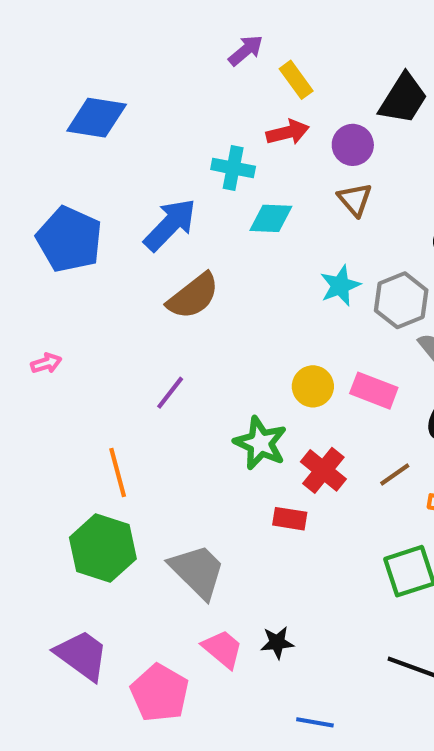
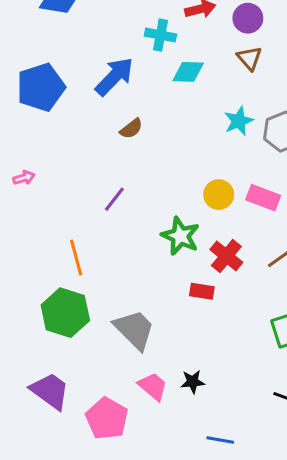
blue pentagon: (69, 239) -> (41, 87), turned 30
brown semicircle: (193, 296) -> (131, 129), size x0.6

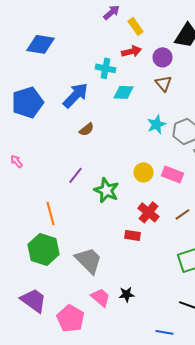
pink arrow: (24, 178) -> (16, 161), turned -112
green star: (180, 236) -> (106, 190), moved
blue line: (220, 440) -> (164, 332), moved

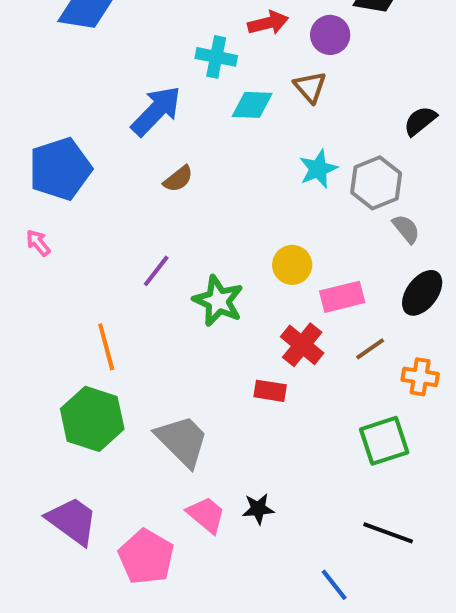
brown triangle: (164, 83) -> (310, 87), moved
blue pentagon: (28, 102) -> (60, 169), moved
pink rectangle: (172, 174) -> (342, 297), moved, turned -35
blue line: (164, 332) -> (334, 585), turned 42

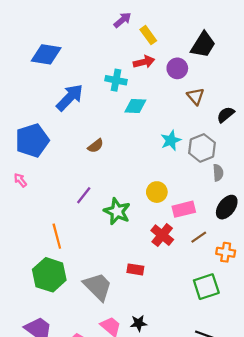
brown triangle: (310, 87) -> (196, 96), moved
blue arrow: (156, 111) -> (70, 97), moved
gray semicircle: (406, 229) -> (218, 173), turned 35
red rectangle: (270, 391) -> (135, 269), moved

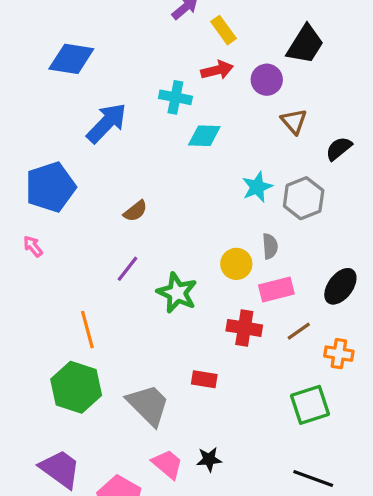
brown semicircle: (96, 146) -> (135, 211), moved
gray semicircle: (218, 173) -> (270, 246), moved
red cross: (162, 235) -> (244, 328), turned -30

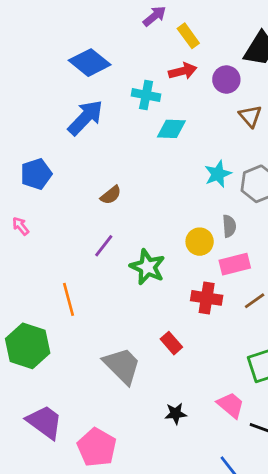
blue diamond: (71, 59) -> (90, 63), moved, turned 30
blue pentagon: (51, 187) -> (36, 174), size x0.7
red rectangle: (204, 379) -> (171, 343), turned 40
green hexagon: (76, 387) -> (28, 346), moved
pink trapezoid: (167, 464) -> (231, 405), moved

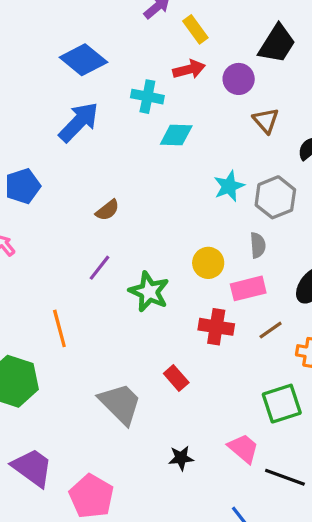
gray semicircle: (229, 226) -> (258, 245), moved

